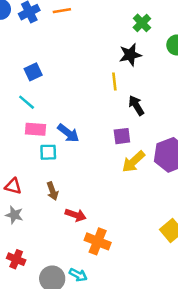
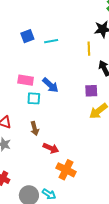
cyan line: (27, 102) -> (51, 41), moved, turned -56

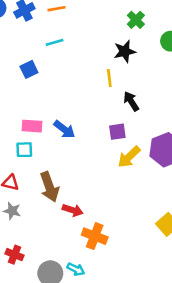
cyan line: (51, 41) -> (55, 42), moved
cyan square: (34, 98) -> (24, 150), moved
brown arrow: (35, 129) -> (49, 187), size x1.6

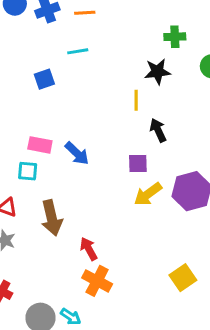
green cross: (136, 20) -> (175, 37), turned 36
red arrow: (73, 210) -> (89, 249), moved, turned -144

